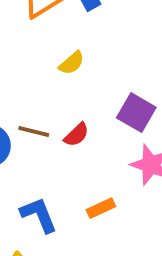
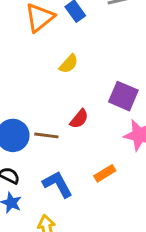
brown line: (34, 131) -> (46, 135), moved

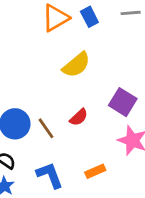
yellow semicircle: (69, 64) -> (76, 65), size x1.5
brown line: (46, 135) -> (46, 128), turned 40

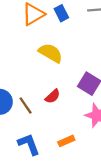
yellow semicircle: (76, 65) -> (51, 53), turned -110

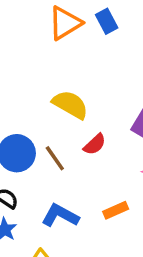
yellow semicircle: (51, 53) -> (70, 105), moved
blue L-shape: (29, 144) -> (60, 216), turned -40

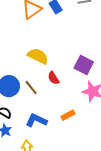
red semicircle: (95, 144) -> (53, 78), turned 104

